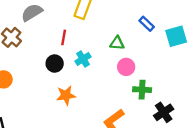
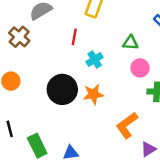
black circle: (55, 64) -> (62, 89), moved, size x1.6
orange star: (66, 95) -> (93, 94), moved

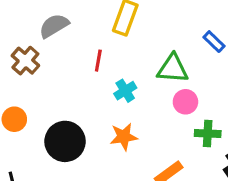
green triangle: (130, 43) -> (173, 69), size x1.5
black circle: (62, 89) -> (65, 141), moved

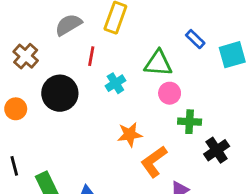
gray semicircle: (54, 26) -> (68, 25), moved
orange star: (124, 137) -> (130, 134), moved
black circle: (65, 141) -> (60, 93), moved

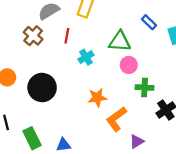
brown cross: (26, 56) -> (33, 36), moved
black circle: (60, 93) -> (42, 88), moved

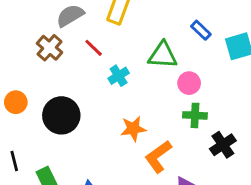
red line: (67, 36) -> (94, 48), turned -56
pink circle: (129, 65) -> (189, 83), moved

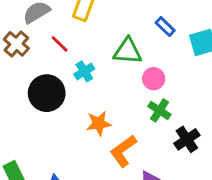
black circle: (61, 115) -> (47, 93), moved
green cross: (195, 115) -> (159, 110), turned 30

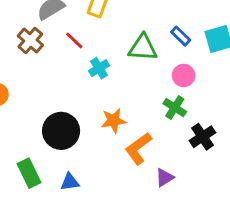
blue rectangle: (165, 27) -> (181, 36), moved
pink circle: (154, 79) -> (184, 75), moved
black circle: (47, 93) -> (61, 131), moved

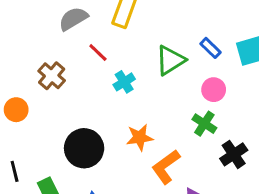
brown cross: (30, 40) -> (52, 76), moved
green triangle: (143, 48) -> (170, 60), turned -36

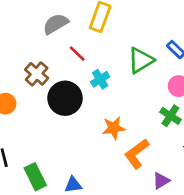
black circle: (84, 148) -> (65, 98), moved

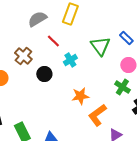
green triangle: (141, 60) -> (100, 46), turned -35
black circle: (65, 98) -> (44, 74), size x0.6

